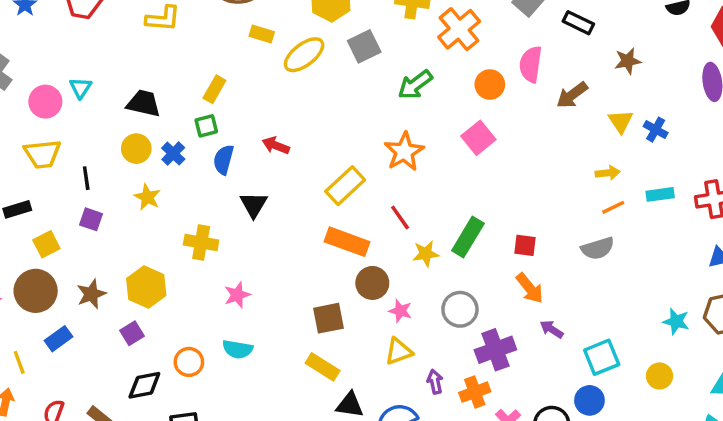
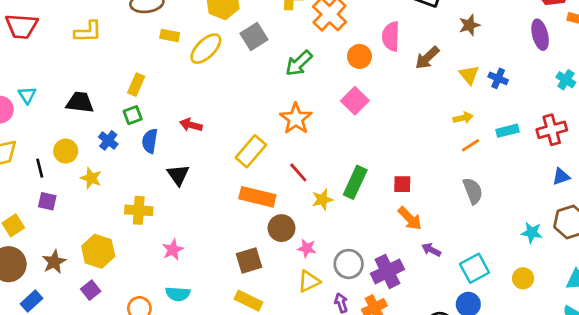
yellow circle: (136, 149) -> (66, 151), moved
gray semicircle: (598, 248) -> (473, 191), moved, turned -88
gray circle: (460, 309) -> (349, 264), moved

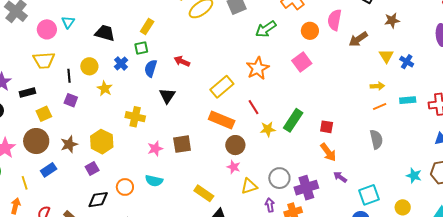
pink star: (307, 248) -> (233, 167), moved
brown square: (249, 261) -> (182, 144), moved

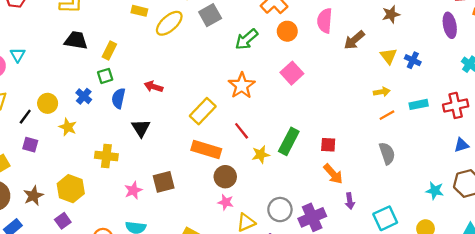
orange circle: (310, 31) -> (287, 31), moved
black trapezoid: (105, 33) -> (76, 40), moved
black line: (69, 76) -> (25, 117), turned 48
purple arrow: (340, 177) -> (350, 201), turned -128

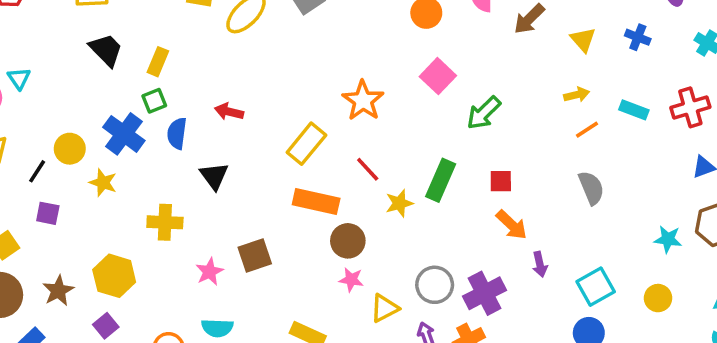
green arrow: (246, 39) -> (484, 113), moved
black trapezoid: (76, 40) -> (106, 50), turned 40
blue cross: (413, 60) -> (638, 37), moved
blue cross: (84, 96) -> (124, 134), size x1.6
cyan rectangle: (419, 104) -> (634, 110), turned 36

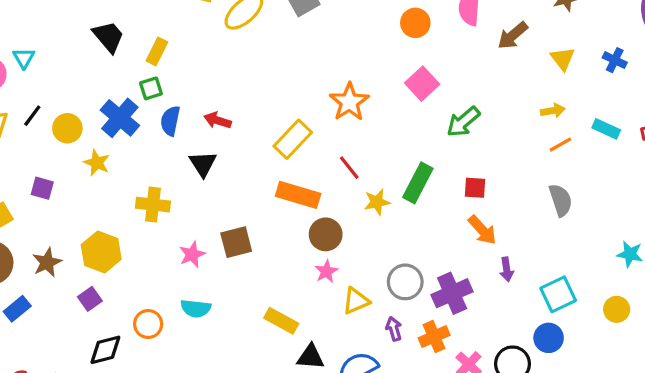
red arrow: (229, 112) -> (217, 120), moved
black line: (37, 171) -> (32, 116), moved
pink star: (351, 280) -> (326, 271), turned 30

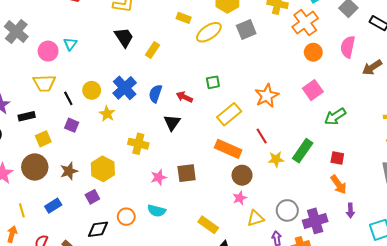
green square: (151, 88) -> (213, 82), moved
black line: (32, 116) -> (68, 98), moved, turned -72
blue rectangle: (17, 309) -> (53, 206), moved

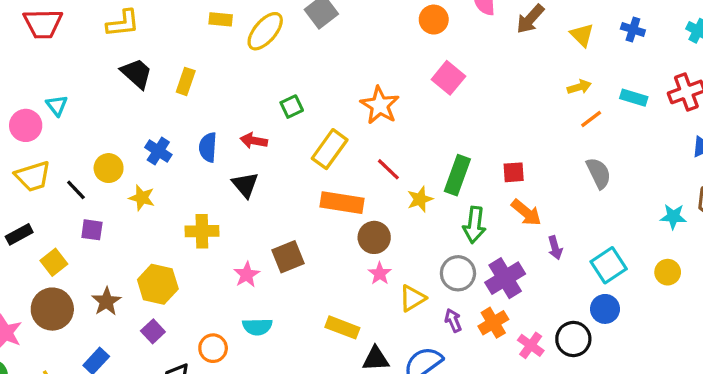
blue cross: (125, 88) -> (158, 151), size x0.7
green arrow: (335, 117) -> (474, 225), moved, turned -35

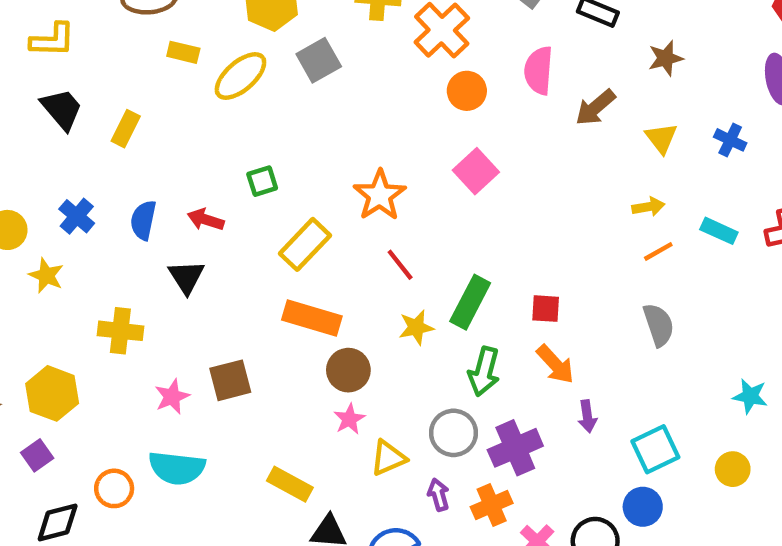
red line: (388, 169) -> (400, 265), moved
cyan semicircle: (257, 327) -> (177, 468), size x1.4

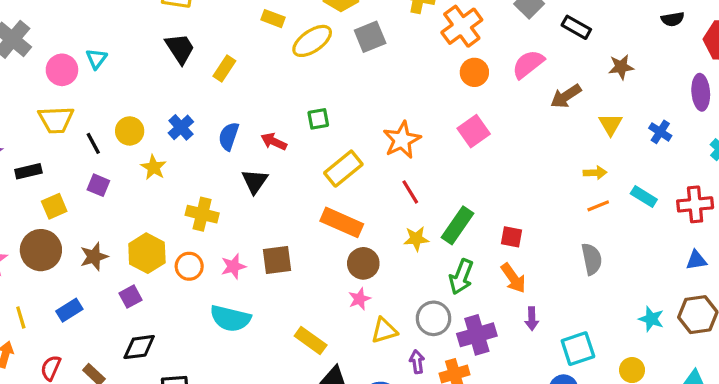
pink semicircle: (539, 70) -> (528, 64), turned 40
orange circle: (114, 488) -> (189, 266), moved

